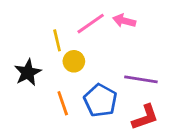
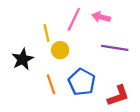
pink line: (91, 24) -> (74, 19), turned -30
purple line: (141, 79) -> (115, 48), moved

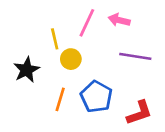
orange line: (51, 84) -> (60, 99), turned 36

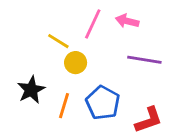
yellow line: (55, 39) -> (58, 41), turned -45
black star: (26, 70) -> (31, 90), moved

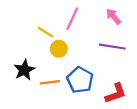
pink arrow: (127, 21) -> (113, 16), moved, turned 36
orange line: (64, 106) -> (50, 82), turned 66

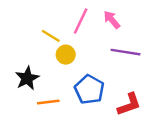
pink arrow: (113, 16) -> (112, 20), moved
orange line: (50, 82) -> (48, 102), moved

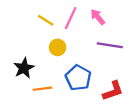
yellow line: (51, 36) -> (46, 20), moved

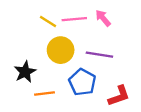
pink line: (71, 18) -> (74, 19), turned 60
purple line: (110, 45) -> (99, 55), moved
yellow circle: (58, 47) -> (61, 50), size x1.5

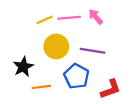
yellow line: (48, 21) -> (45, 20), turned -56

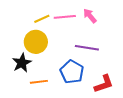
yellow circle: (56, 47) -> (36, 42), moved

